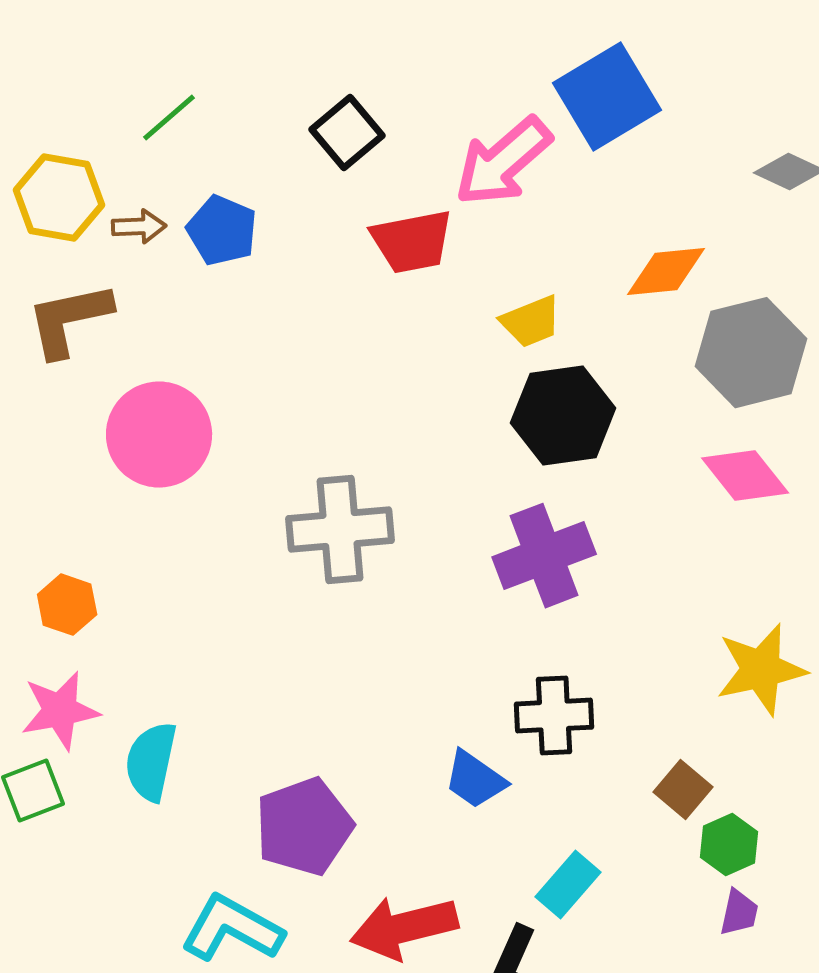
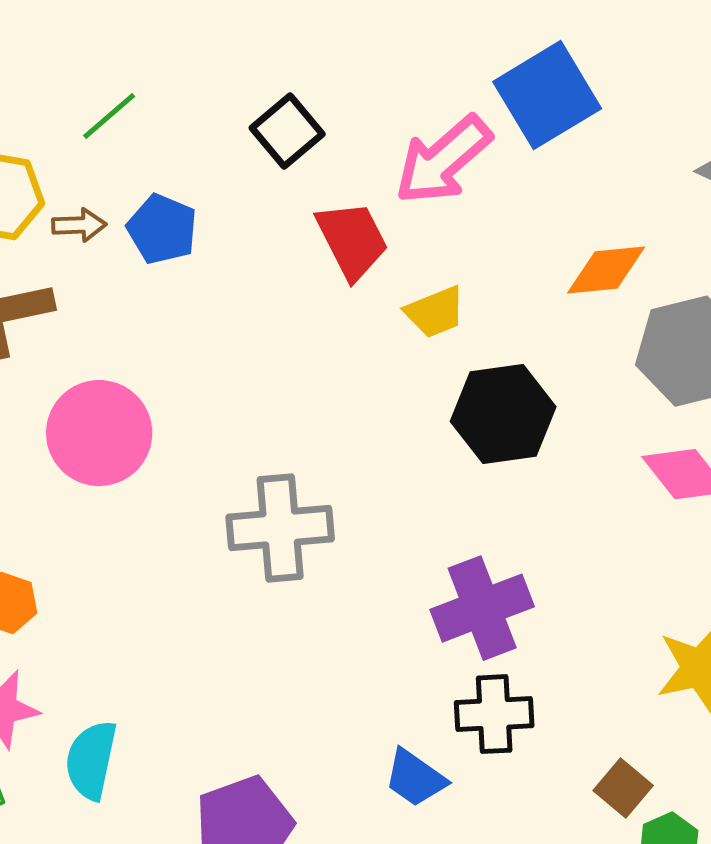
red trapezoid: (412, 242) -> (352, 240), turned -106
yellow trapezoid: (531, 322) -> (435, 312), moved
purple cross: (544, 556) -> (482, 608), moved

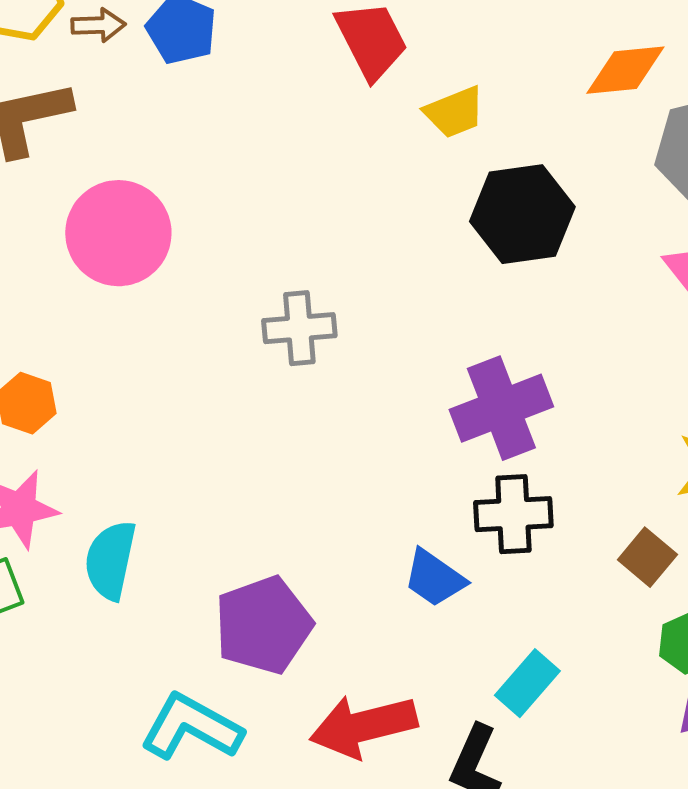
gray cross: (280, 528) -> (299, 328), size x0.7
brown square: (623, 788) -> (647, 557), moved

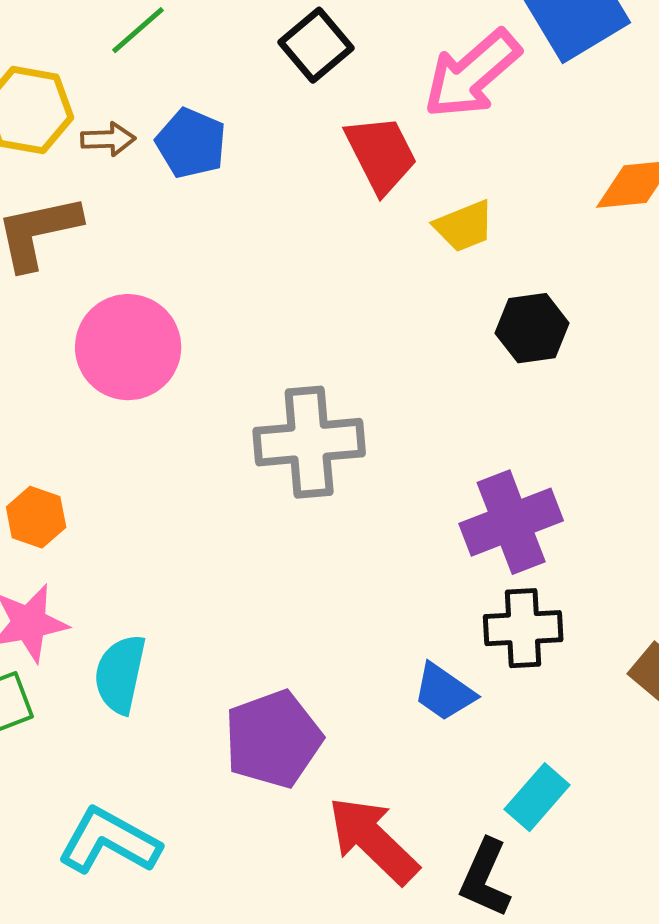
black hexagon: (522, 214) -> (532, 328), size x0.7
gray cross: (299, 328) -> (309, 442), size x1.5
red arrow: (363, 726) -> (373, 840), turned 58
cyan L-shape: (191, 727) -> (109, 841), moved

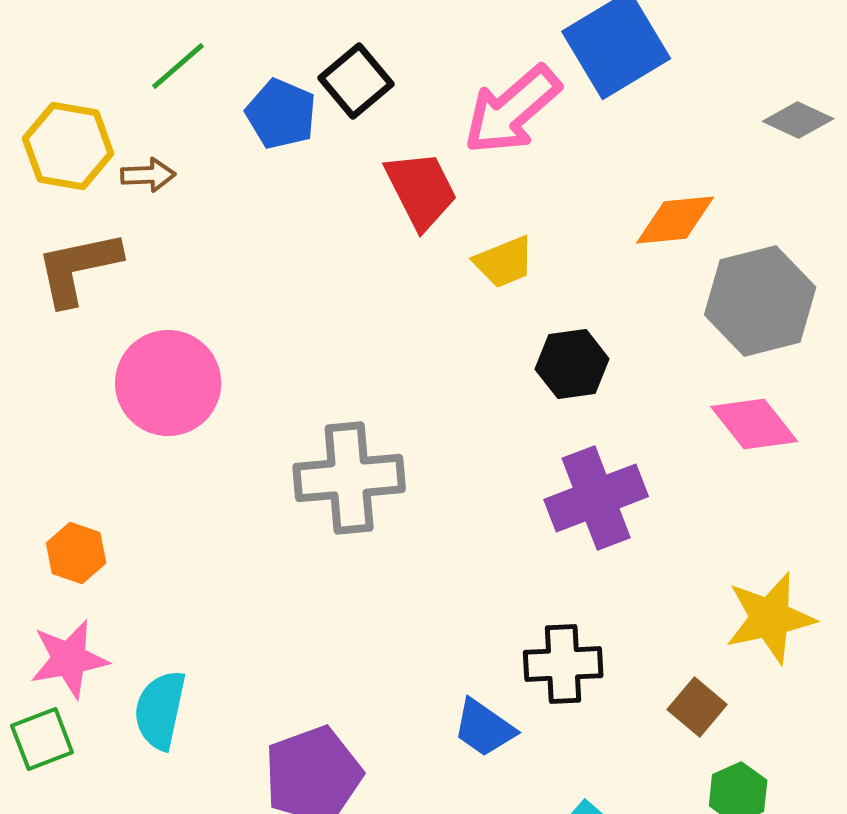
blue pentagon: (191, 143) -> (281, 114), moved
purple cross: (511, 522) -> (596, 498), moved

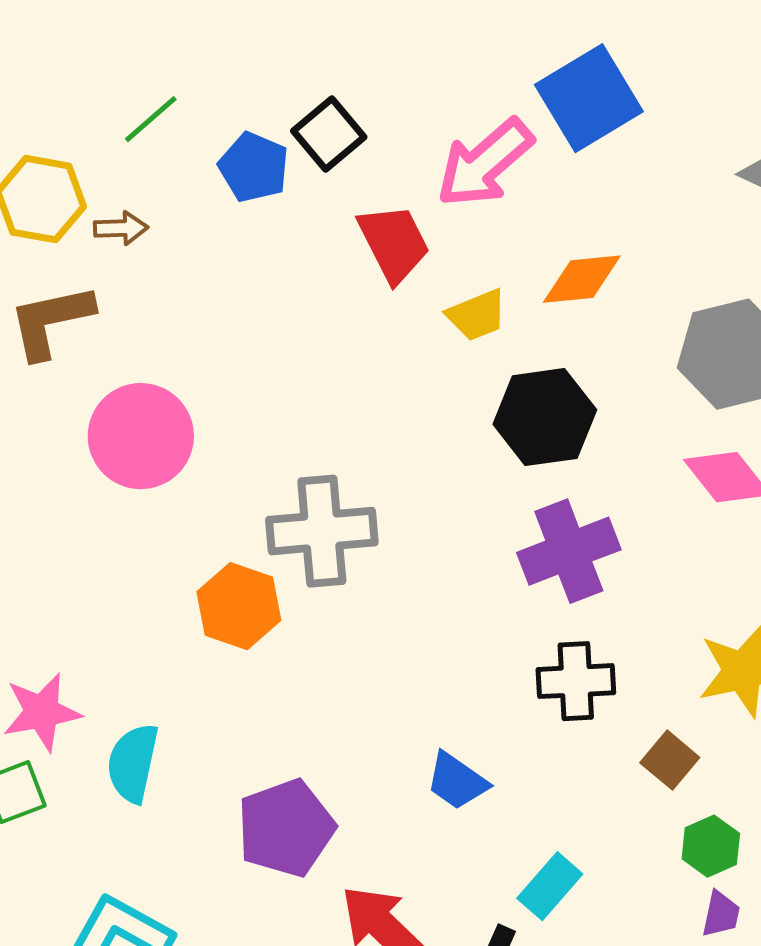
orange diamond: (675, 220) -> (582, 279), moved
black hexagon: (572, 364) -> (545, 417), size x1.4
orange hexagon: (76, 553) -> (239, 606), moved, size x1.4
black cross: (563, 664) -> (576, 681), moved

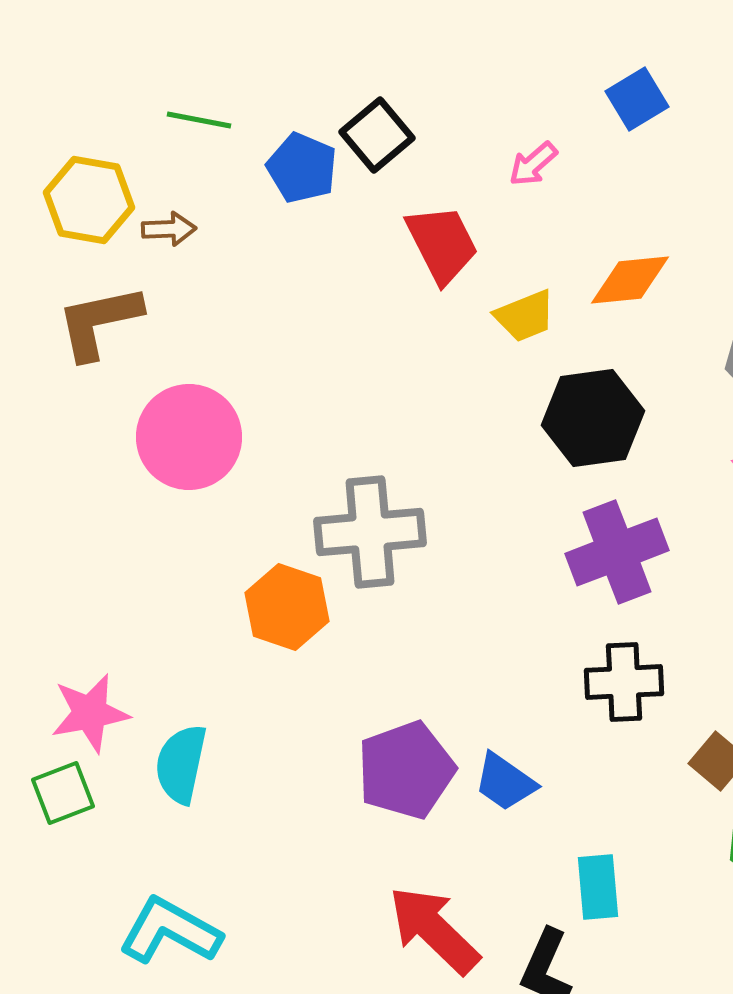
blue square: (589, 98) -> (637, 99), size x0.6
green line: (151, 119) -> (199, 120), turned 52
pink arrow: (485, 163) -> (533, 164), size x0.5
purple pentagon: (286, 828) -> (406, 770), moved
cyan rectangle: (550, 886) -> (598, 887), turned -46

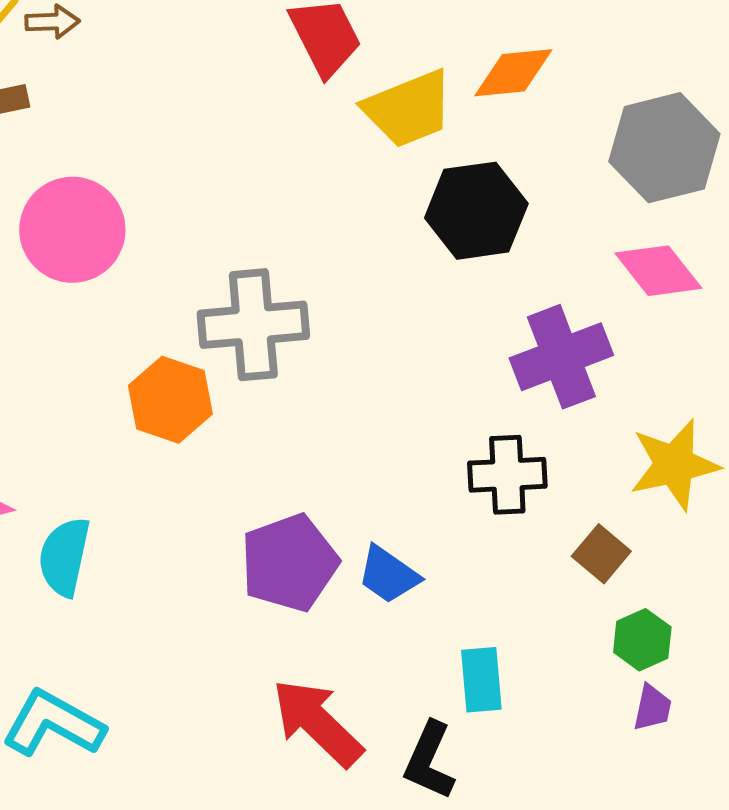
yellow trapezoid: (525, 316) -> (408, 109), size x1.5
purple cross: (617, 552) -> (561, 357), moved

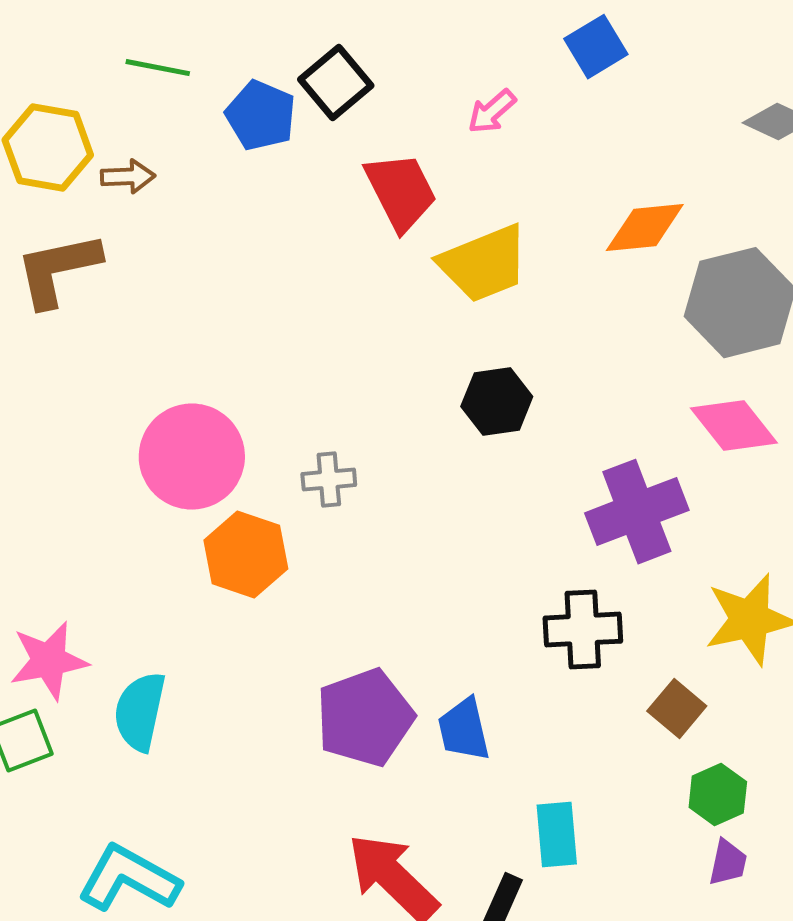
orange diamond: (513, 73) -> (645, 228), moved
black hexagon: (476, 211) -> (497, 402), moved, size x0.7
pink circle: (72, 230) -> (192, 457), moved
gray cross: (253, 325) -> (329, 480), size x0.5
blue trapezoid: (388, 575) -> (464, 730), turned 42

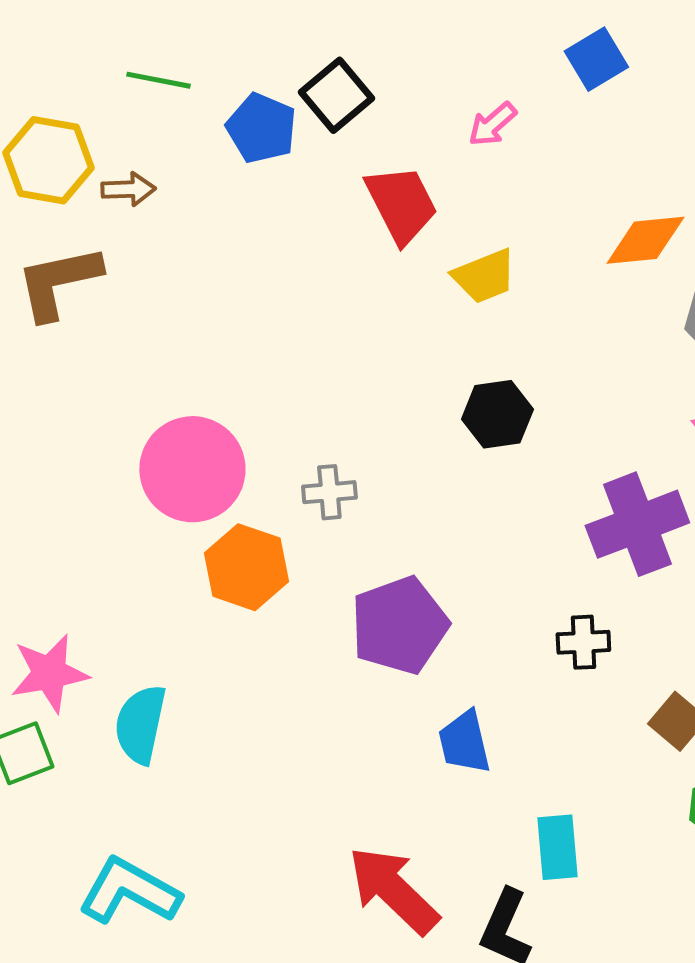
yellow trapezoid: (484, 264) -> (484, 276), size x0.7
black cross: (583, 630) -> (583, 642), size x0.7
purple pentagon: (365, 718) -> (399, 625), moved

